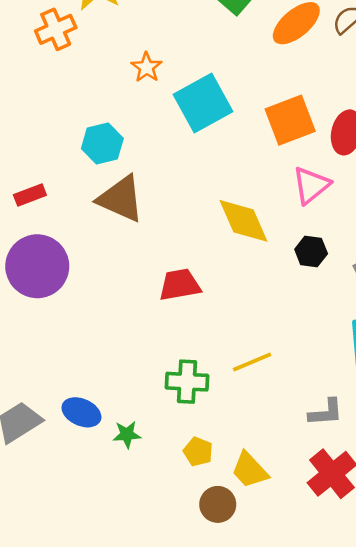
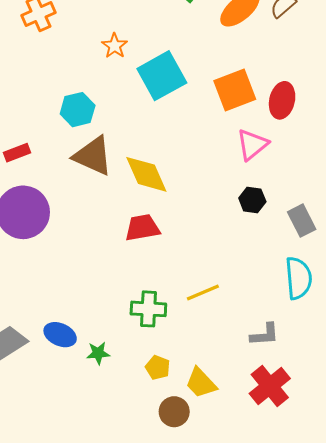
yellow diamond: (244, 221) -> (146, 174), moved

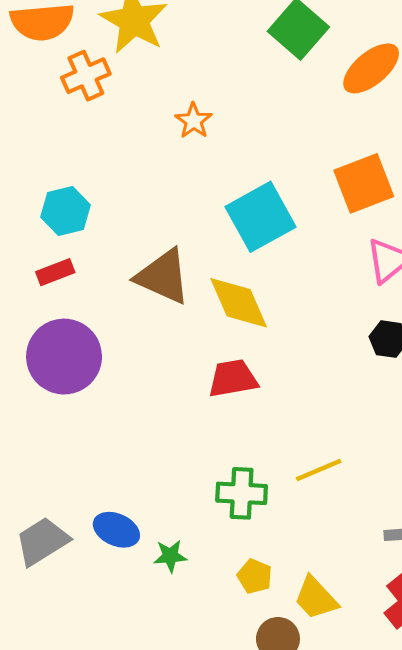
cyan square: (162, 76) -> (260, 217), moved
cyan hexagon: (78, 110) -> (65, 211), moved

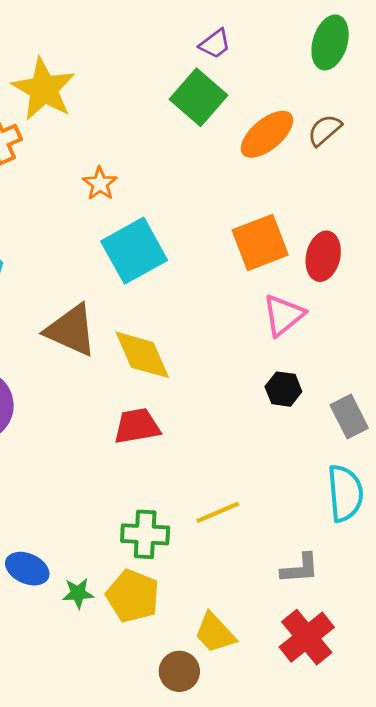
cyan square: (260, 217) -> (134, 251), moved
yellow pentagon: (255, 576) -> (133, 596), moved, size x1.6

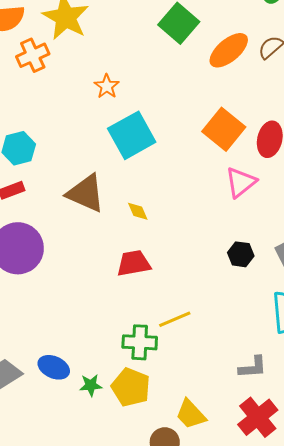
orange square: (260, 243) -> (224, 129), turned -30
yellow diamond: (142, 355) -> (138, 211), size x0.5
black hexagon: (283, 389) -> (241, 254), moved
yellow line: (218, 512) -> (175, 319), moved

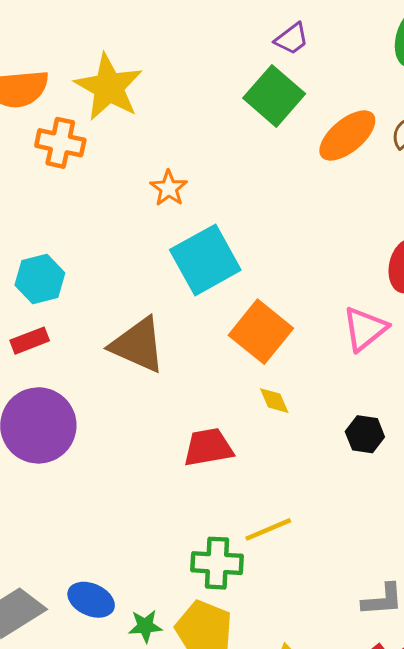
orange cross: (33, 55) -> (60, 143), turned 36
orange square: (224, 129) -> (261, 332), moved
yellow diamond: (138, 211) -> (274, 401), moved

